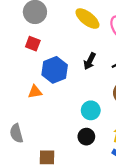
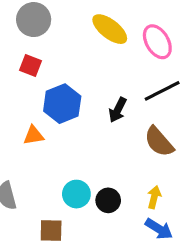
black arrow: (90, 61) -> (118, 110), moved
cyan circle: (91, 110) -> (76, 194), moved

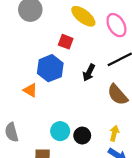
red square: (30, 66) -> (66, 42), moved
orange triangle: (34, 135) -> (30, 90), turned 40

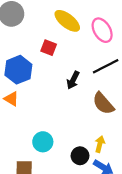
blue hexagon: (50, 68) -> (18, 70), moved
black circle: (82, 136) -> (80, 156), moved

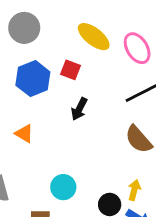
blue hexagon: (18, 70) -> (33, 79), moved
black arrow: (73, 80) -> (79, 109), moved

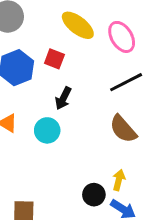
cyan circle: (63, 187) -> (47, 130), moved

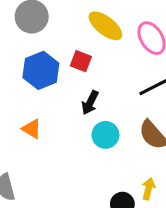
cyan circle: (47, 130) -> (105, 135), moved

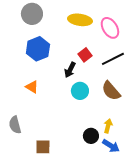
yellow ellipse: (105, 26) -> (80, 20), turned -30
red square: (81, 61) -> (85, 55), moved, turned 32

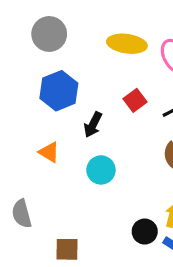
black arrow: (70, 70) -> (93, 125), moved
cyan circle: (80, 91) -> (101, 170), moved

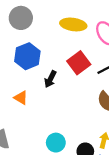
red square: (135, 100) -> (79, 63), size x1.5
cyan circle: (101, 170) -> (56, 143), moved

